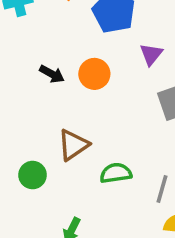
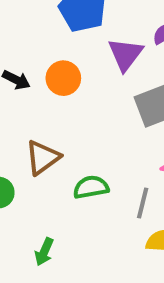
purple triangle: (151, 54) -> (125, 54), size x1.4

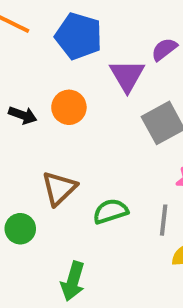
green arrow: (44, 252) -> (73, 281), size x1.4

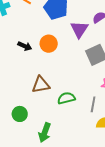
brown triangle: (59, 188) -> (41, 85), turned 30
green circle: (20, 229) -> (20, 114), moved

